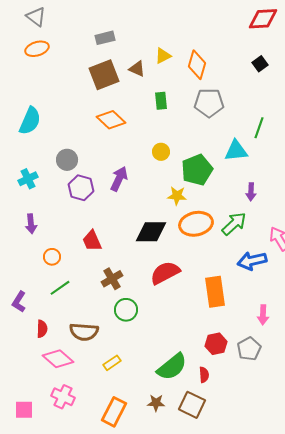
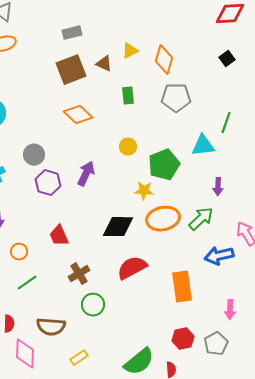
pink diamond: (58, 359) -> (25, 354), turned 52

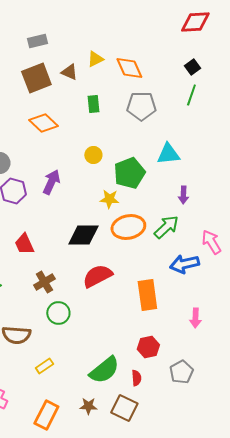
orange diamond: (164, 60) -> (129, 68), turned -40
green line: (226, 123) -> (191, 95), moved
gray pentagon: (216, 344) -> (181, 372), moved

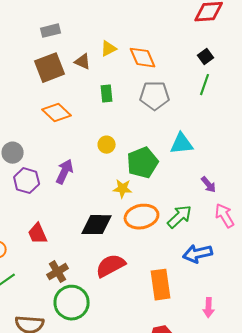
purple arrow: (183, 195) -> (209, 185), moved, turned -42
pink arrow: (211, 242) -> (225, 216), moved
green circle: (58, 313) -> (72, 303), size x1.5

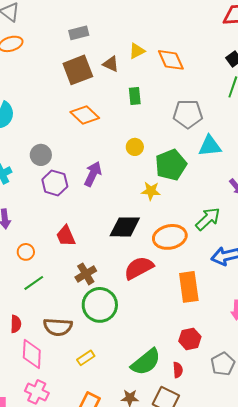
gray pentagon: (155, 96) -> (188, 114), moved
orange ellipse: (142, 217) -> (170, 237), moved

